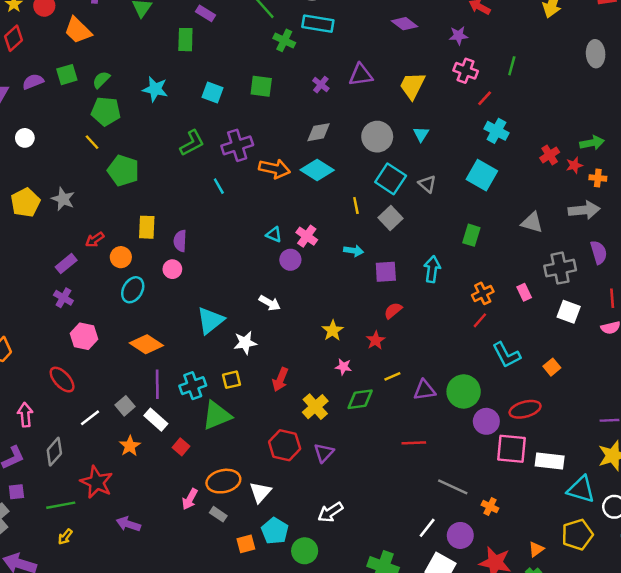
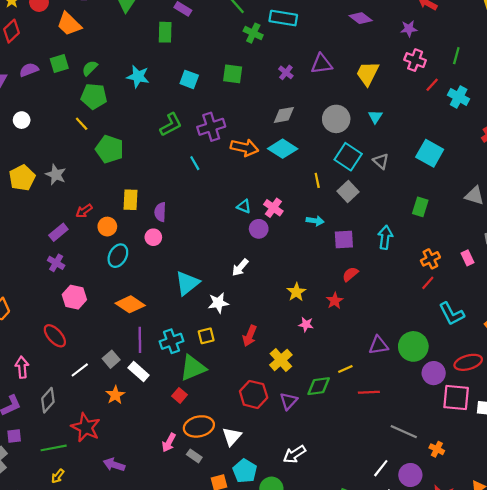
cyan cross: (497, 131) -> (459, 97), moved
white arrow: (270, 303) -> (240, 267), turned 102
yellow line: (392, 376) -> (345, 369), moved
green diamond: (360, 399) -> (319, 386), moved
red square: (181, 447) -> (180, 395), moved

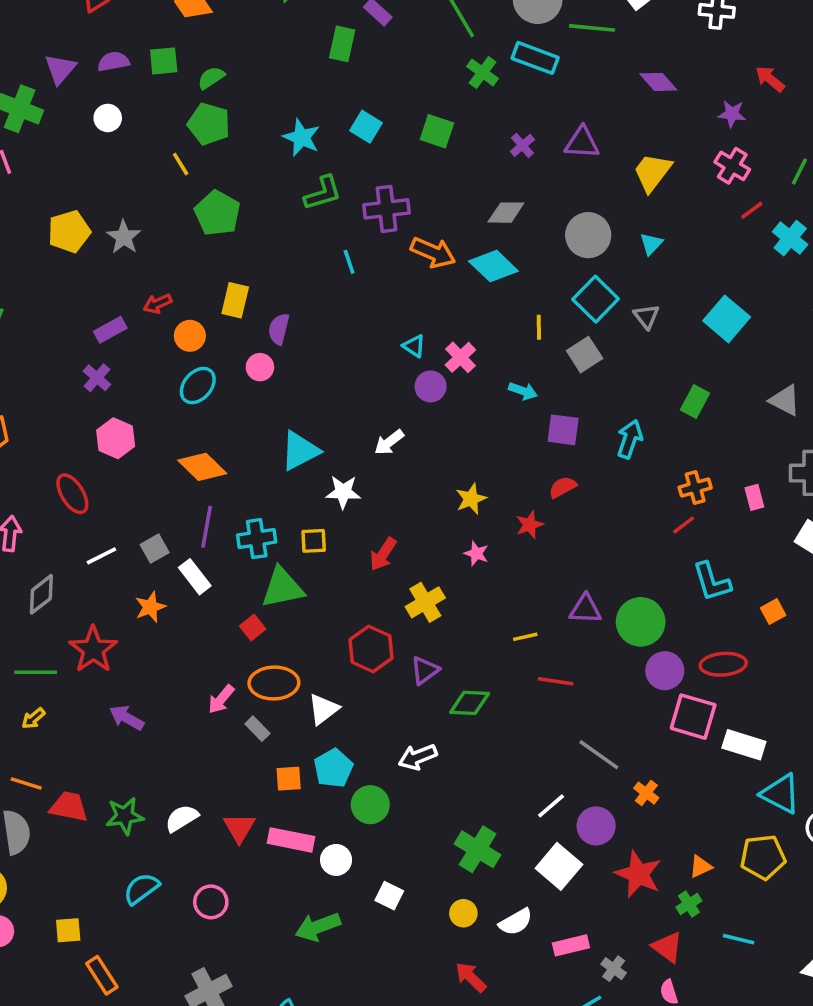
cyan star: (138, 77) -> (302, 138), moved
white circle: (22, 120) -> (108, 118), moved
green diamond: (319, 386) -> (470, 703), moved

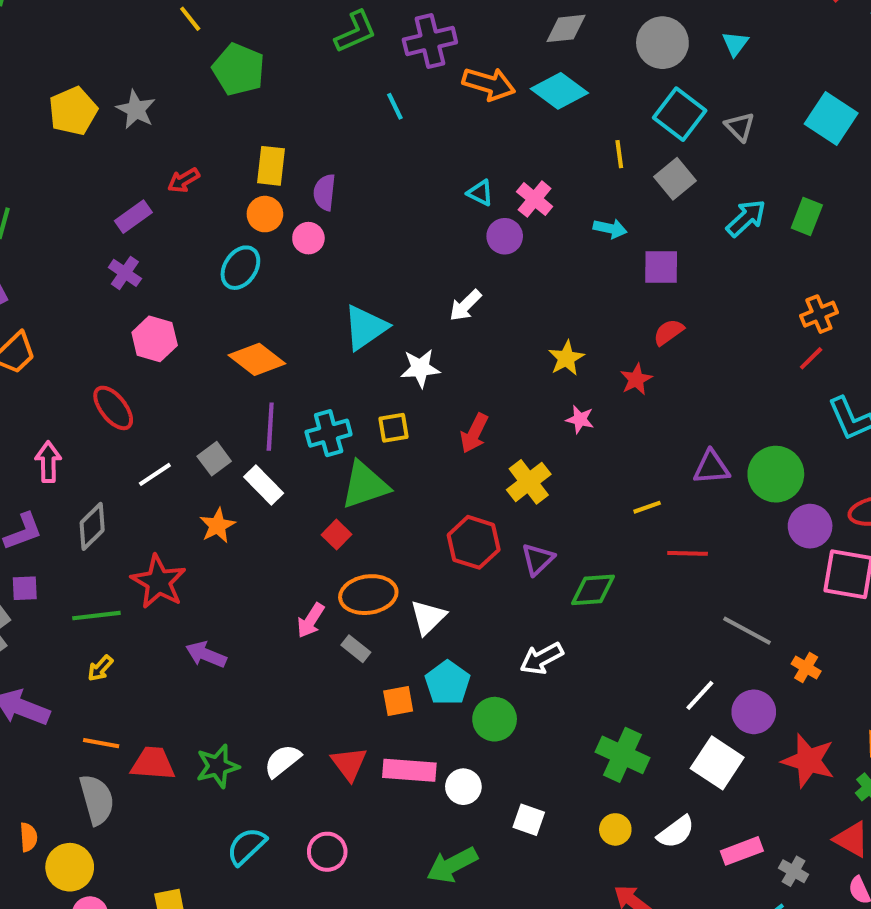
orange circle: (190, 336) -> (265, 214), moved
cyan arrow: (630, 439) -> (746, 218), moved, turned 36

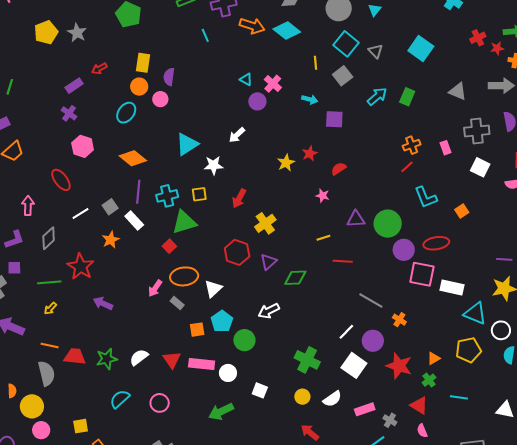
red semicircle: (669, 332) -> (339, 169), moved
red star: (636, 379) -> (310, 153), moved
pink star: (580, 419) -> (323, 196), moved

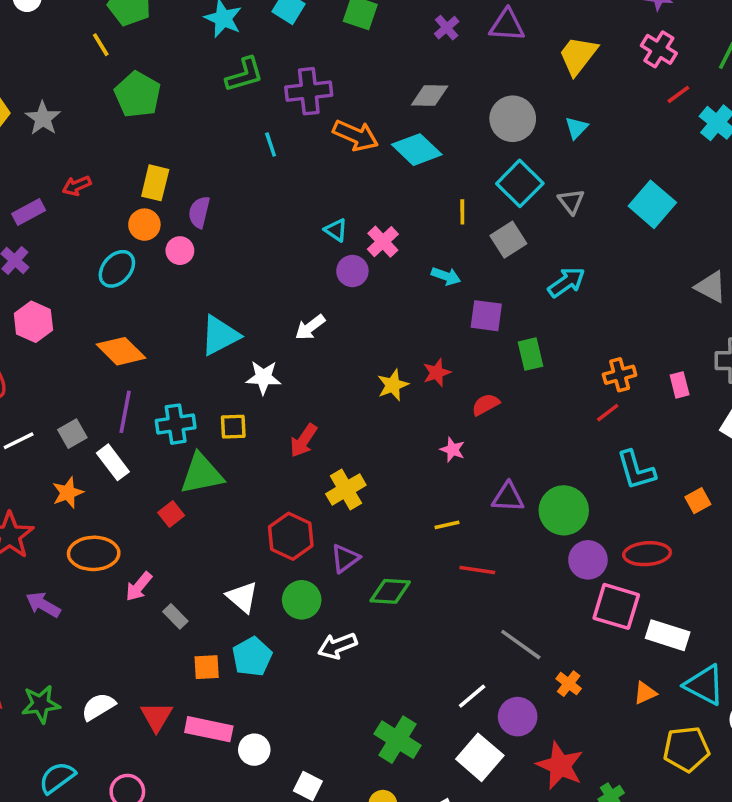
green rectangle: (407, 97) -> (531, 354), moved, turned -42
orange ellipse: (184, 276) -> (94, 553), moved
white triangle: (213, 289) -> (242, 597), turned -42
green circle: (244, 340) -> (302, 600), moved
orange triangle: (434, 358) -> (645, 693), moved

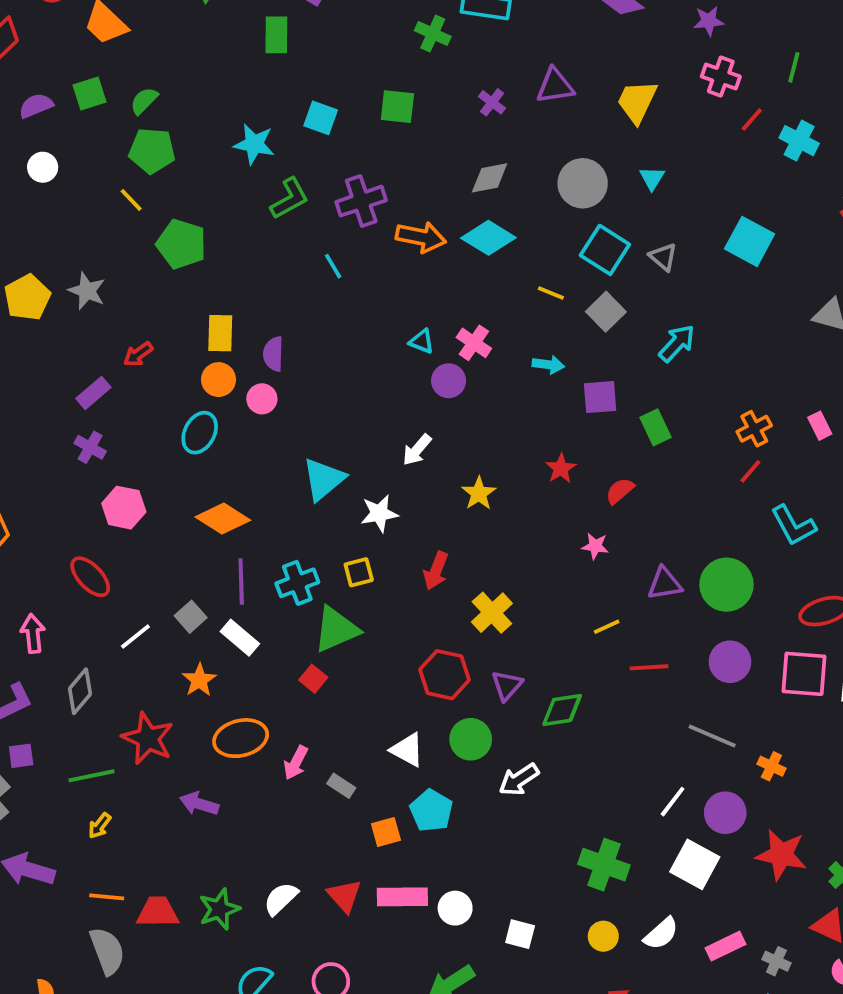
yellow line: (462, 212) -> (551, 293), turned -55
yellow star: (393, 385) -> (479, 493), moved
purple circle: (588, 560) -> (730, 662), moved

